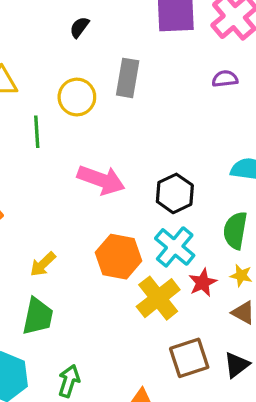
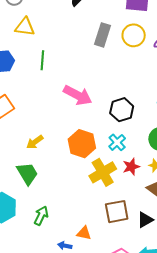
yellow circle: (77, 97) -> (134, 35), moved
cyan cross: (175, 247) -> (117, 142), size x0.7
green trapezoid: (38, 316) -> (27, 173), turned -50

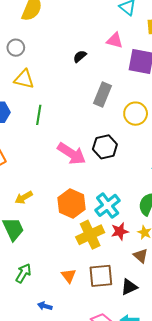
yellow circle: (134, 35) -> (136, 114), moved
black hexagon: (122, 110) -> (105, 147), moved
cyan cross: (117, 142) -> (108, 205), size x1.4
orange triangle: (84, 233) -> (69, 276), moved, turned 35

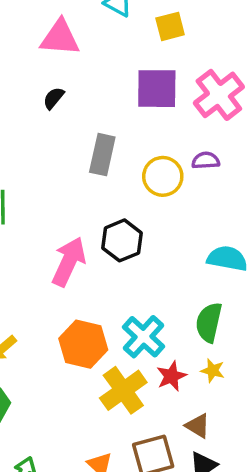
pink triangle: (115, 40) -> (60, 38), moved, size x1.4
pink arrow: (72, 154) -> (69, 262), turned -88
brown triangle: (141, 256) -> (198, 426), moved

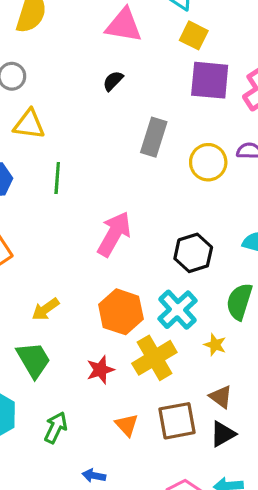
yellow square: (170, 26) -> (194, 35), moved, turned 36
black hexagon: (122, 240) -> (193, 253), moved
yellow star: (213, 371) -> (215, 345), moved
red star: (171, 376) -> (100, 370), moved

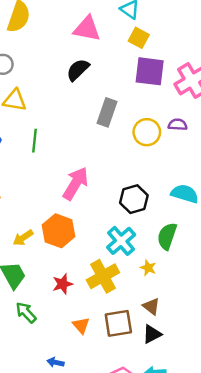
black semicircle: (113, 81) -> (78, 70), size x1.5
orange hexagon: (121, 312) -> (59, 231), moved
green arrow: (56, 428) -> (26, 312), moved, turned -70

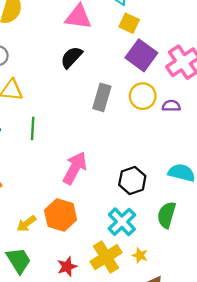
purple square: (150, 71) -> (141, 55), turned 32
yellow circle: (147, 132) -> (143, 96), moved
yellow star: (148, 268) -> (140, 255), moved

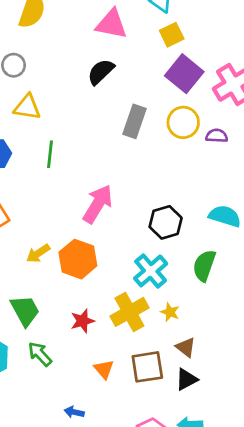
yellow square: (129, 23) -> (172, 35), turned 36
yellow arrow: (26, 224) -> (38, 253), moved

